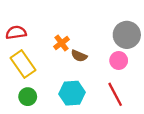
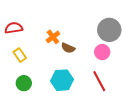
yellow rectangle: (23, 64) -> (20, 55), size x0.6

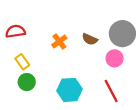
brown semicircle: (68, 48) -> (90, 39), moved
green circle: (24, 83) -> (27, 82), moved

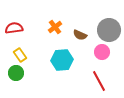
orange cross: (59, 41) -> (55, 27), moved
green circle: (27, 82) -> (16, 73), moved
cyan hexagon: (70, 90) -> (62, 60), moved

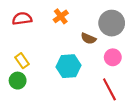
orange cross: (55, 27) -> (61, 16), moved
red semicircle: (14, 28) -> (22, 19), moved
gray circle: (109, 30) -> (112, 23), moved

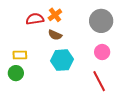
red semicircle: (22, 19) -> (35, 19), moved
brown semicircle: (88, 39) -> (55, 35), moved
yellow rectangle: (22, 61) -> (20, 55), turned -56

